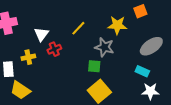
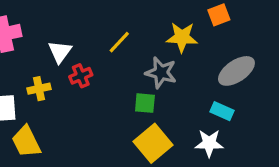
yellow trapezoid: (20, 90) -> (26, 142), turned 30
white star: (150, 91) -> (209, 143), moved

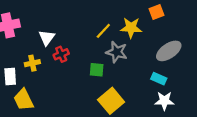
yellow line: (119, 42) -> (103, 31), moved
green square: (145, 103) -> (97, 70), moved
white star: (209, 143) -> (164, 101), moved

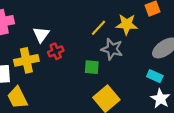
yellow cross: (32, 63) -> (26, 60), size x1.5
white star: (164, 101) -> (160, 99), turned 30

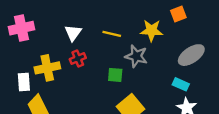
yellow line: (98, 28) -> (112, 34), moved, turned 60
white triangle: (41, 34) -> (73, 33), moved

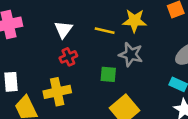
yellow star: (152, 30) -> (135, 21), moved
yellow cross: (47, 68) -> (57, 92), moved

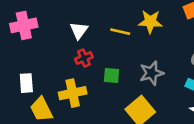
gray star: (131, 54) -> (152, 73), moved, turned -30
green square: (108, 74) -> (111, 76), moved

